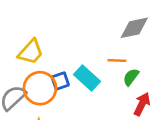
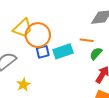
cyan rectangle: (87, 78) -> (63, 51), turned -66
orange circle: (40, 88) -> (38, 35), moved

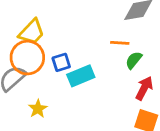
orange circle: (38, 35) -> (27, 58), moved
cyan rectangle: (63, 51) -> (81, 76), moved

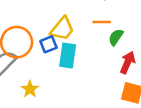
yellow trapezoid: (32, 32) -> (62, 29), moved
cyan rectangle: (81, 76) -> (68, 56), turned -55

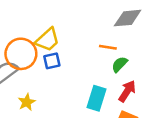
yellow trapezoid: (62, 29) -> (47, 40), moved
cyan rectangle: (68, 56) -> (97, 98), moved

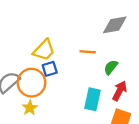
orange line: (108, 47) -> (88, 52), moved
orange circle: (21, 54) -> (31, 83), moved

